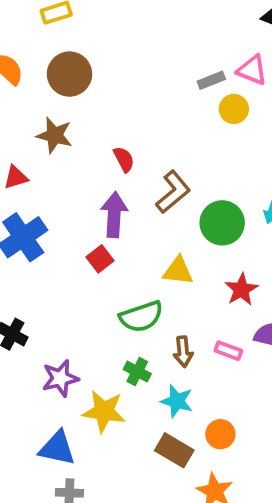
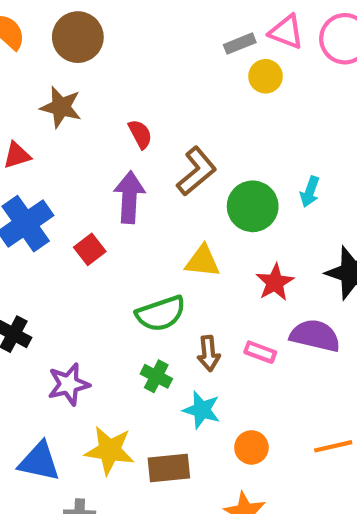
red square: (100, 259) -> (90, 249), moved
yellow star: (104, 411) -> (110, 450), moved
blue triangle: (57, 448) -> (39, 462), moved
brown rectangle: (174, 450) -> (169, 468), moved, turned -36

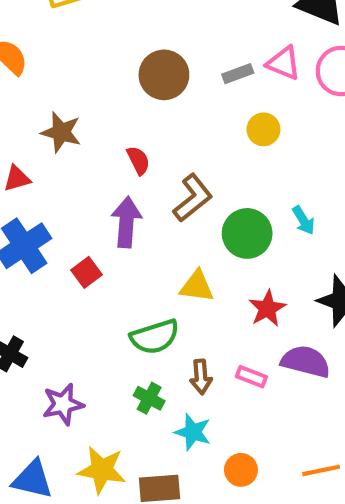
brown circle: (78, 37) -> (164, 75), moved
yellow circle: (266, 76) -> (263, 129), moved
cyan arrow: (310, 192) -> (303, 220), turned -52

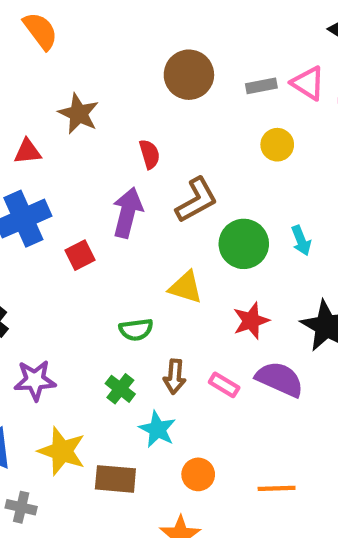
green semicircle: (155, 337) -> (136, 330), size x0.7

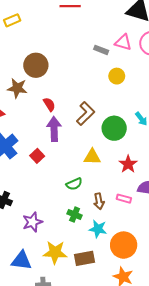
brown circle: (189, 75) -> (36, 65), moved
gray rectangle: (261, 86) -> (101, 50), turned 48
red semicircle: (150, 154) -> (49, 104), moved
orange circle: (198, 474) -> (124, 245), size x1.6

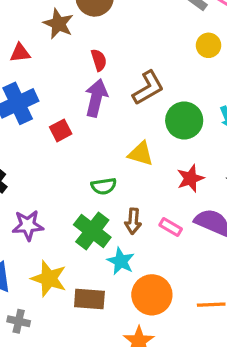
green cross: (75, 215) -> (92, 231), size x1.6

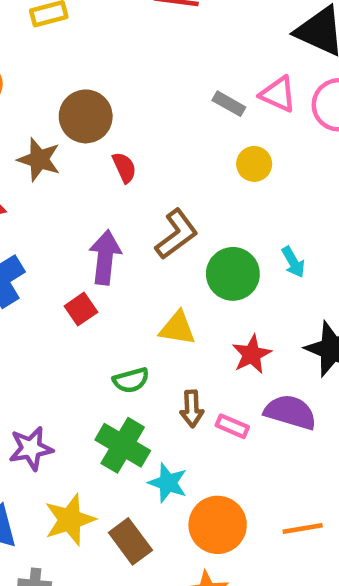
red semicircle: (99, 60) -> (124, 168), moved
red square: (61, 130) -> (81, 309), moved
brown arrow: (133, 221) -> (192, 409), moved
yellow star: (49, 279) -> (70, 520), turned -30
brown rectangle: (89, 299) -> (130, 541), turned 56

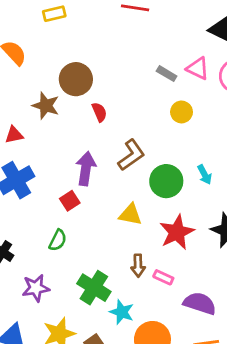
red star: (252, 354) -> (177, 232), size x1.4
green semicircle: (131, 380) -> (58, 240), moved, turned -50
purple semicircle: (290, 412) -> (200, 303), moved

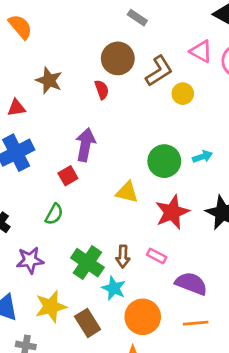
gray rectangle: (167, 74) -> (137, 18), moved
brown circle: (76, 79) -> (118, 58), moved
brown L-shape: (131, 155) -> (159, 71), moved
cyan arrow: (205, 175) -> (202, 157), turned -84
brown arrow: (138, 266) -> (123, 257), moved

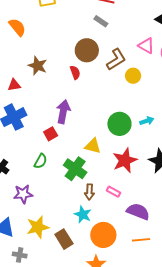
green cross: (87, 263) -> (75, 169), moved

